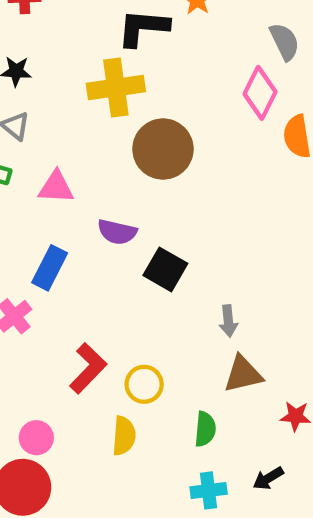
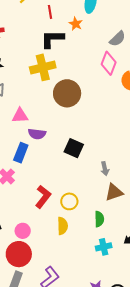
gray semicircle: (285, 42) -> (117, 39), turned 78
purple semicircle: (117, 232) -> (37, 134), moved

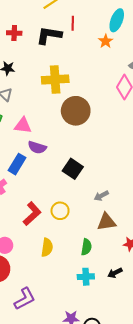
orange star: (76, 24) -> (106, 41), moved
black L-shape: (52, 39) -> (49, 35), moved
gray arrow: (105, 169) -> (101, 196), turned 64
yellow circle: (69, 201) -> (60, 211), moved

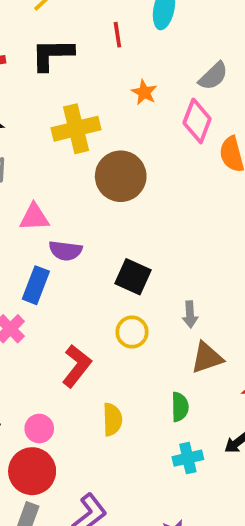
red line: (73, 23) -> (117, 35), moved
orange star: (106, 41) -> (144, 92), moved
gray arrow: (101, 196) -> (190, 314), turned -56
yellow circle: (60, 211) -> (132, 332), moved

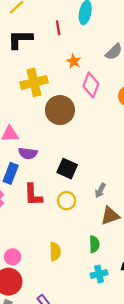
pink diamond: (197, 121) -> (91, 85), moved
gray arrow: (190, 314) -> (100, 190), turned 32
red L-shape: (77, 366) -> (33, 195), moved, turned 140

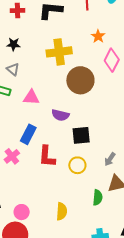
purple semicircle: (28, 153) -> (60, 115), moved
black square: (67, 169) -> (81, 135), turned -36
green semicircle: (94, 244) -> (98, 198), moved

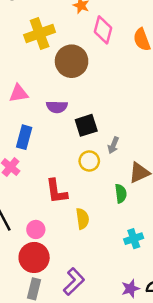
red L-shape: (47, 156) -> (56, 191), moved
gray arrow: (110, 159) -> (113, 145), moved

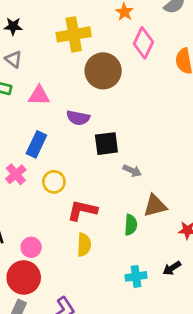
gray arrow: (113, 145) -> (132, 171), turned -98
yellow circle: (89, 161) -> (54, 182), moved
red L-shape: (56, 191) -> (82, 210), moved, turned 100

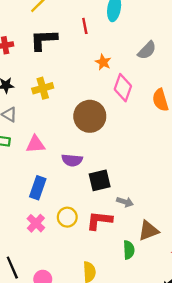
yellow cross: (74, 34) -> (43, 88), moved, size x0.7
pink cross: (16, 174) -> (36, 223), moved
yellow circle: (54, 182) -> (67, 217), moved
red L-shape: (82, 210) -> (99, 220), moved

